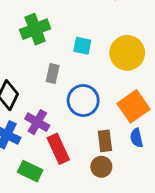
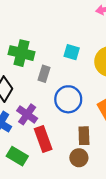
green cross: (35, 29) -> (22, 53), moved, turned 30

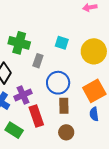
purple cross: (27, 114) -> (23, 95), turned 30
brown rectangle: (84, 136) -> (64, 106), moved

